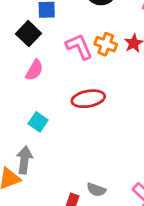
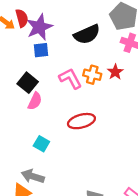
black square: (28, 34) -> (28, 83), moved
gray arrow: (24, 160) -> (33, 176), turned -75

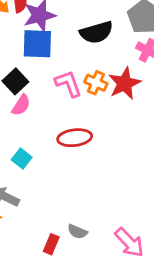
blue square: (41, 50) -> (37, 44), size x1.6
red star: (115, 72) -> (125, 83), size x1.6

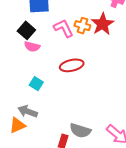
pink semicircle: (21, 105) -> (32, 47), turned 77
gray semicircle: (77, 232) -> (80, 131), size x1.5

